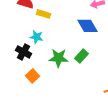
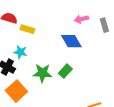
orange square: (32, 76) -> (16, 91), size x1.5

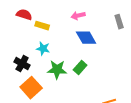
pink arrow: (81, 19) -> (78, 16), moved
cyan star: (20, 52) -> (43, 49), moved

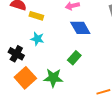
green star: (57, 70) -> (53, 78), moved

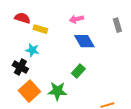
cyan star: (37, 39) -> (32, 50), moved

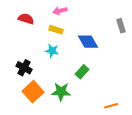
pink arrow: (76, 19) -> (60, 11), moved
yellow rectangle: (40, 29) -> (56, 30), moved
cyan star: (32, 50) -> (52, 51), moved

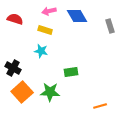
blue diamond: (88, 42) -> (77, 16), moved
green rectangle: (82, 72) -> (71, 72), turned 40

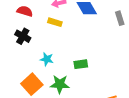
cyan star: (41, 51) -> (47, 59), moved
black cross: (13, 68) -> (23, 36), moved

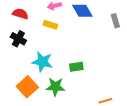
cyan star: (47, 59) -> (42, 62), size x1.5

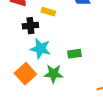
black cross: (18, 39) -> (30, 26), moved, turned -35

